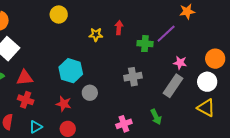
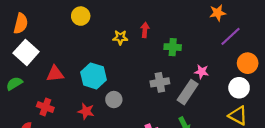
purple line: (166, 34) -> (230, 36), moved
pink star: (180, 63) -> (202, 72), moved
red triangle: (25, 78) -> (55, 74), moved
gray rectangle: (173, 86) -> (188, 92), moved

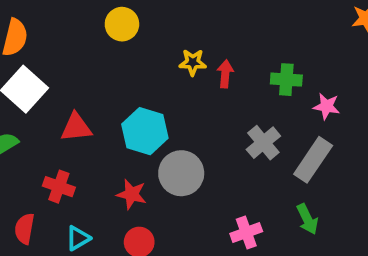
red arrow: (145, 30) -> (225, 74), moved
pink star: (202, 72) -> (326, 106), moved
gray cross: (160, 82) -> (263, 143), turned -30
gray circle: (114, 100) -> (181, 173), size x1.5

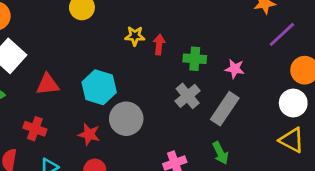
green cross: (286, 80) -> (195, 59), moved

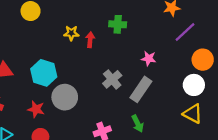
green cross: (195, 59) -> (118, 24), moved

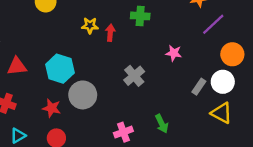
gray rectangle: (141, 89) -> (199, 87), moved, size x0.6

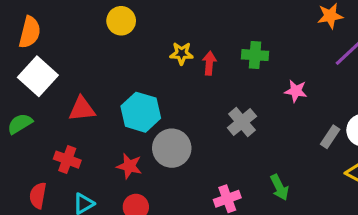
green cross: (140, 16) -> (255, 55), moved

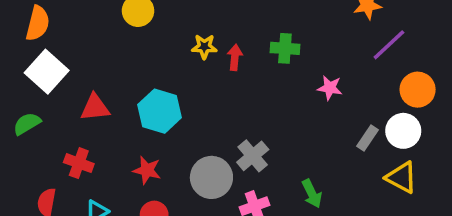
gray cross: (242, 122) -> (253, 156), moved
gray circle: (172, 148) -> (211, 177), moved

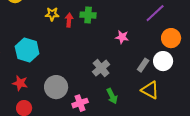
green cross: (285, 48) -> (88, 15), moved
gray cross: (253, 156) -> (101, 68), moved
yellow triangle: (401, 177) -> (150, 90), moved

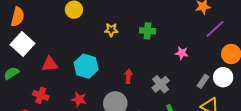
red arrow: (69, 20) -> (128, 76), moved

